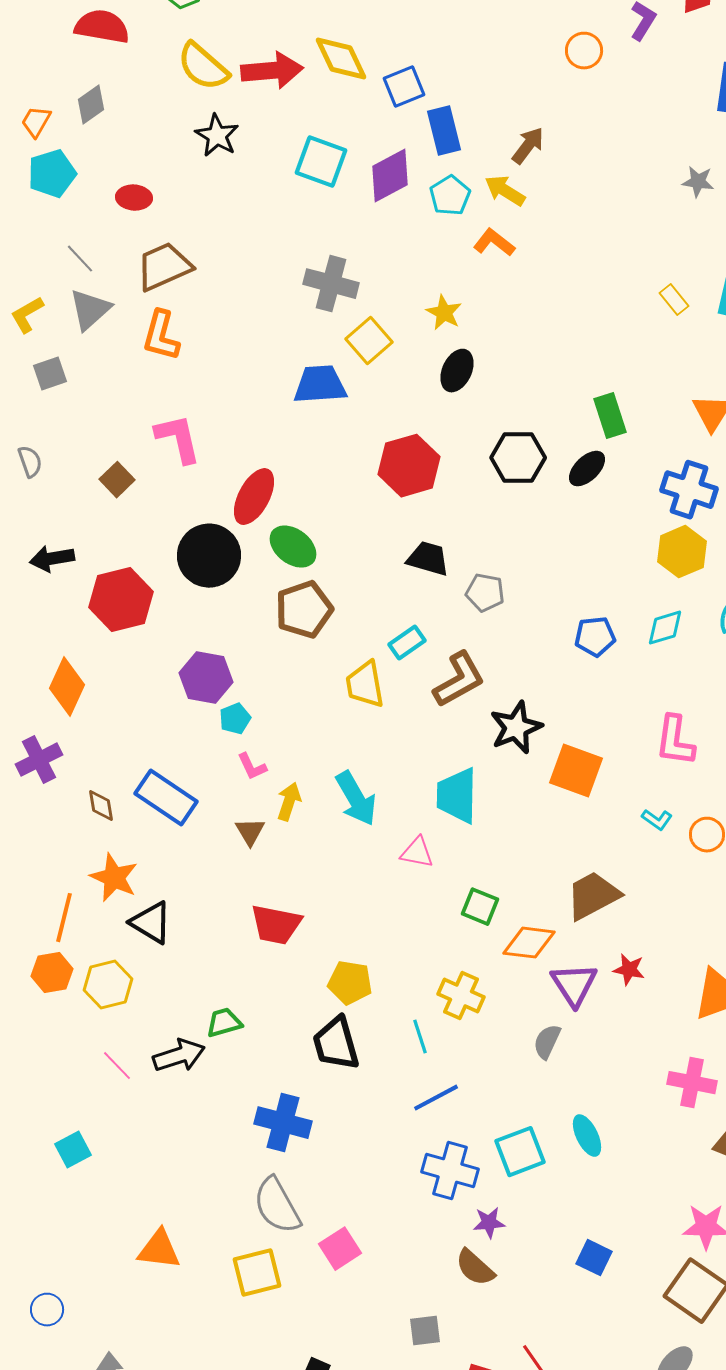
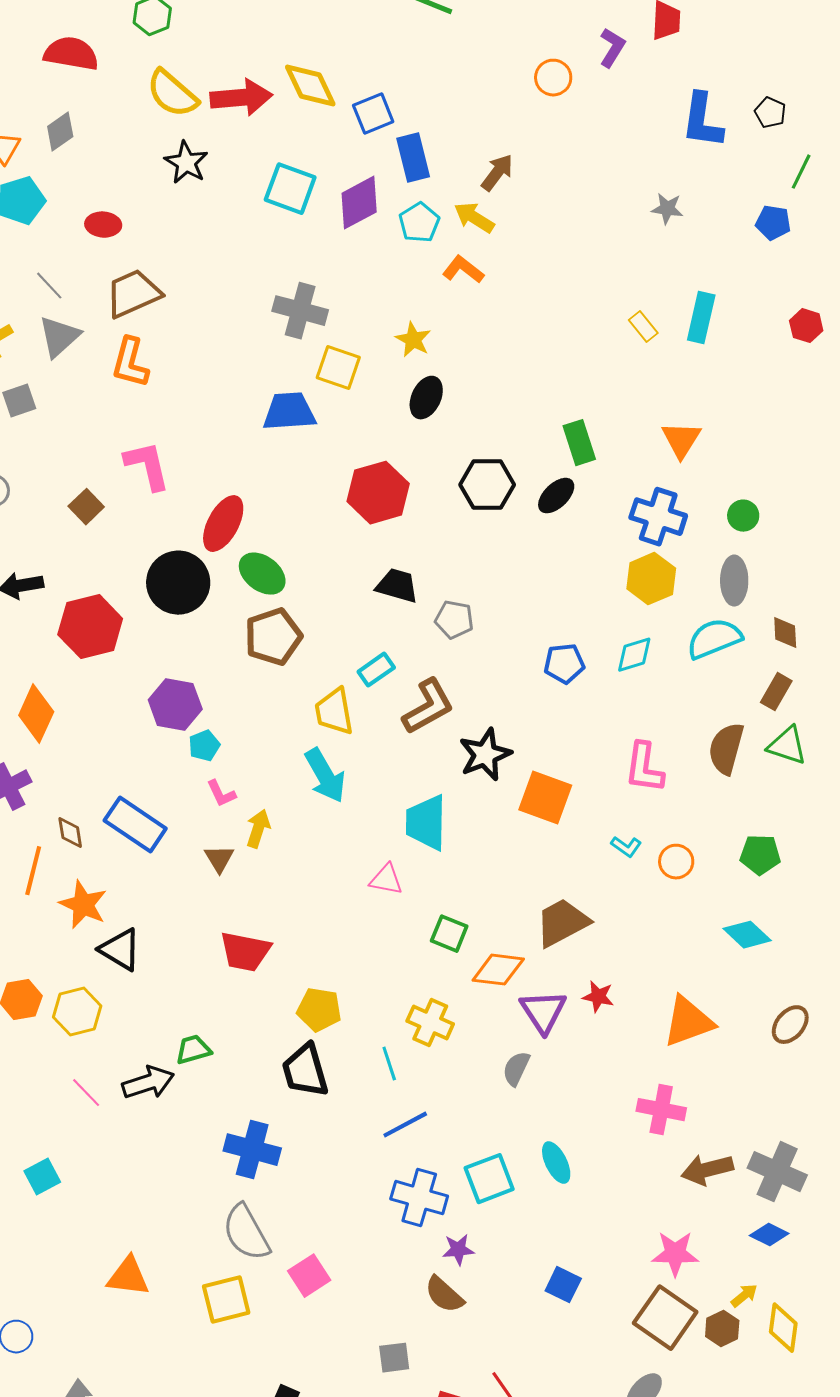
yellow square: (369, 341) -> (338, 368), turned -30
cyan arrow: (356, 799) -> (325, 776), moved
orange line: (64, 918) -> (33, 871), moved

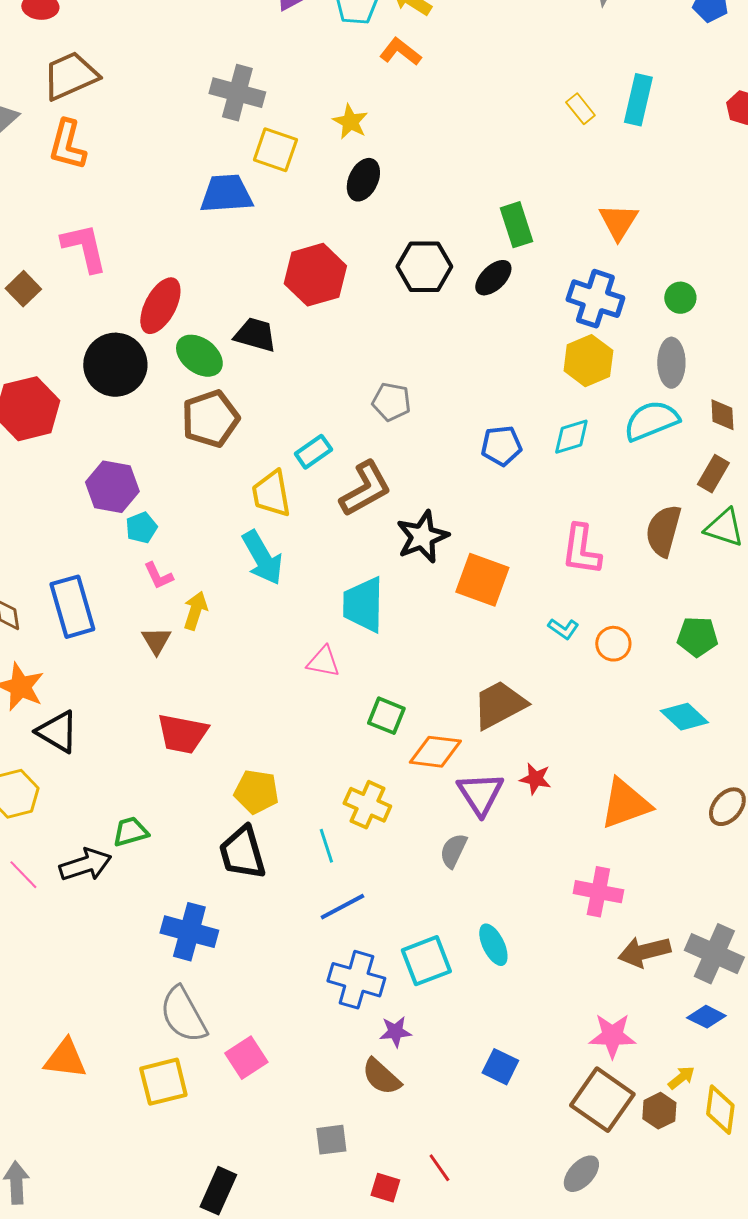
black trapezoid: (397, 586) -> (255, 335), moved
blue rectangle: (135, 825) -> (72, 607), turned 40

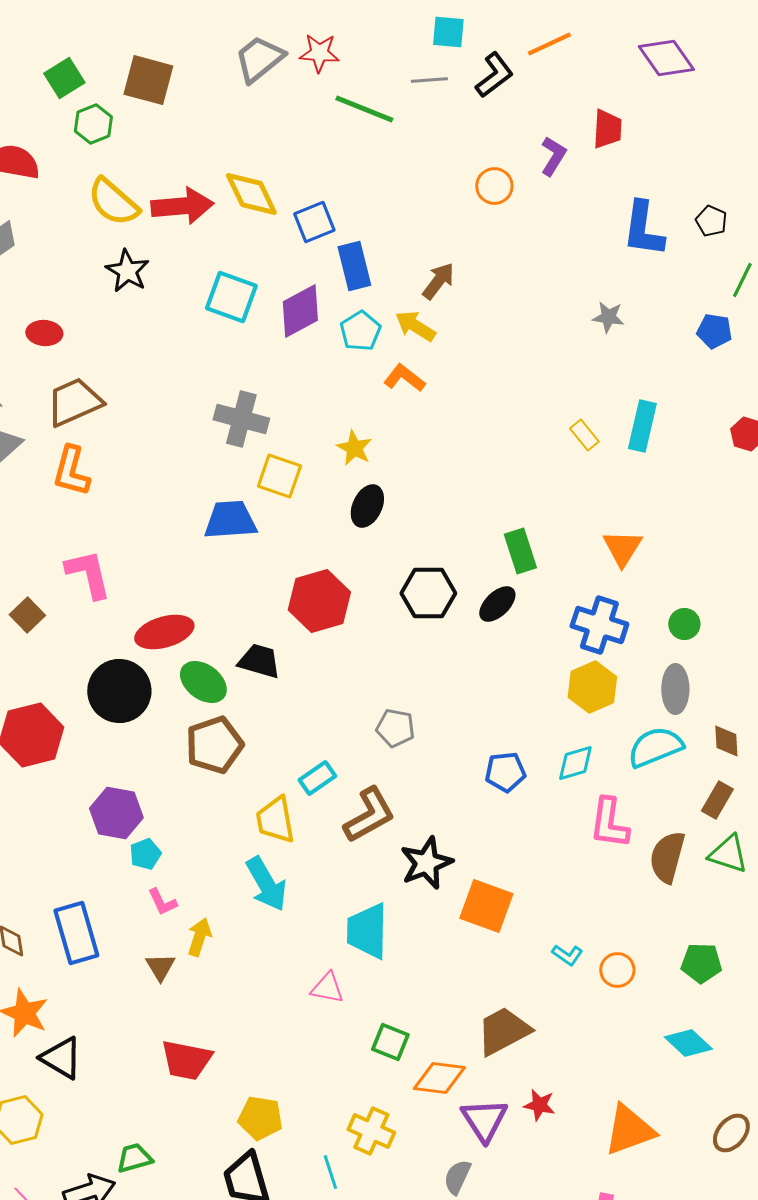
red ellipse: (160, 306) -> (164, 632), turned 46
pink L-shape: (581, 550) -> (609, 823), moved

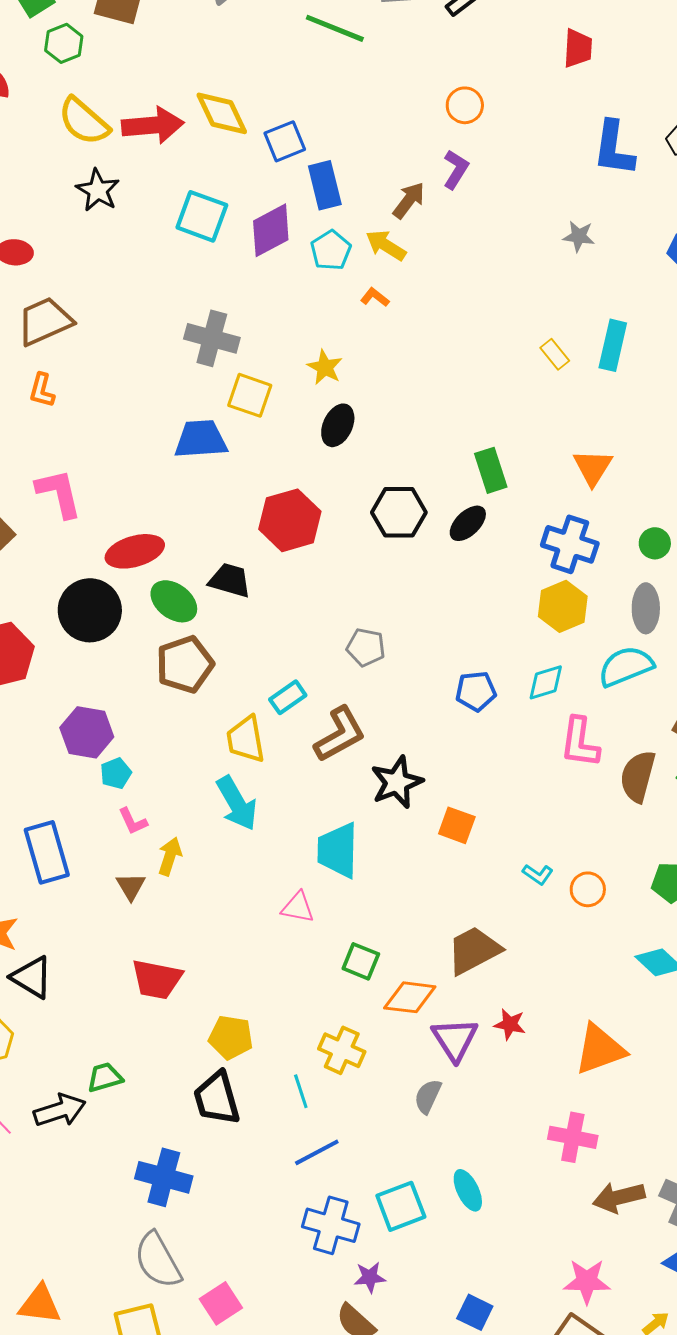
purple L-shape: (553, 156) -> (456, 169), moved
orange L-shape: (404, 378) -> (375, 297), size x0.7
orange L-shape: (71, 471) -> (42, 390), size x0.7
orange square: (486, 906) -> (457, 825), size x0.7

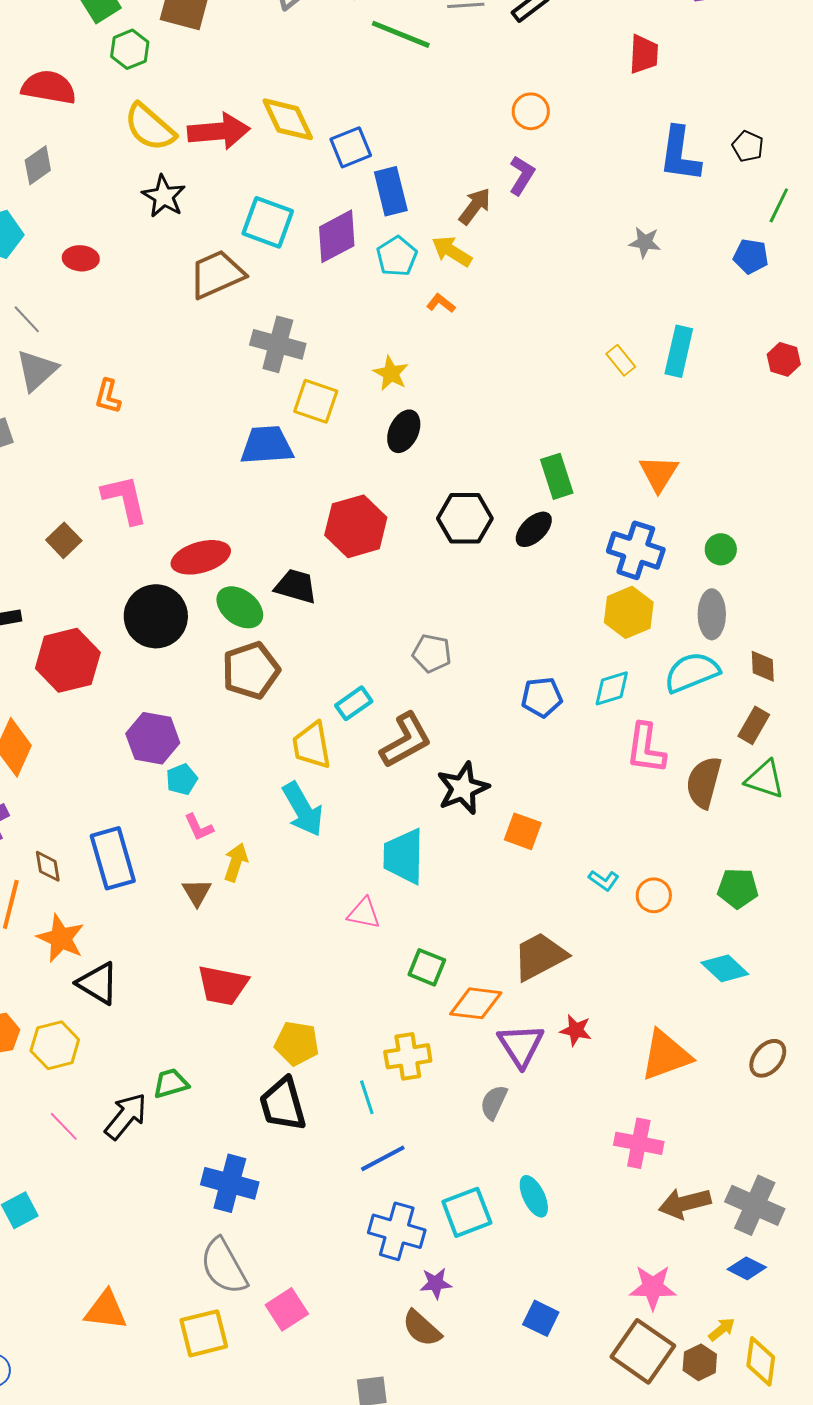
brown trapezoid: (45, 321) -> (217, 274), moved
yellow cross: (342, 1050) -> (408, 1056), turned -33
black arrow: (60, 1110) -> (126, 1116), turned -33

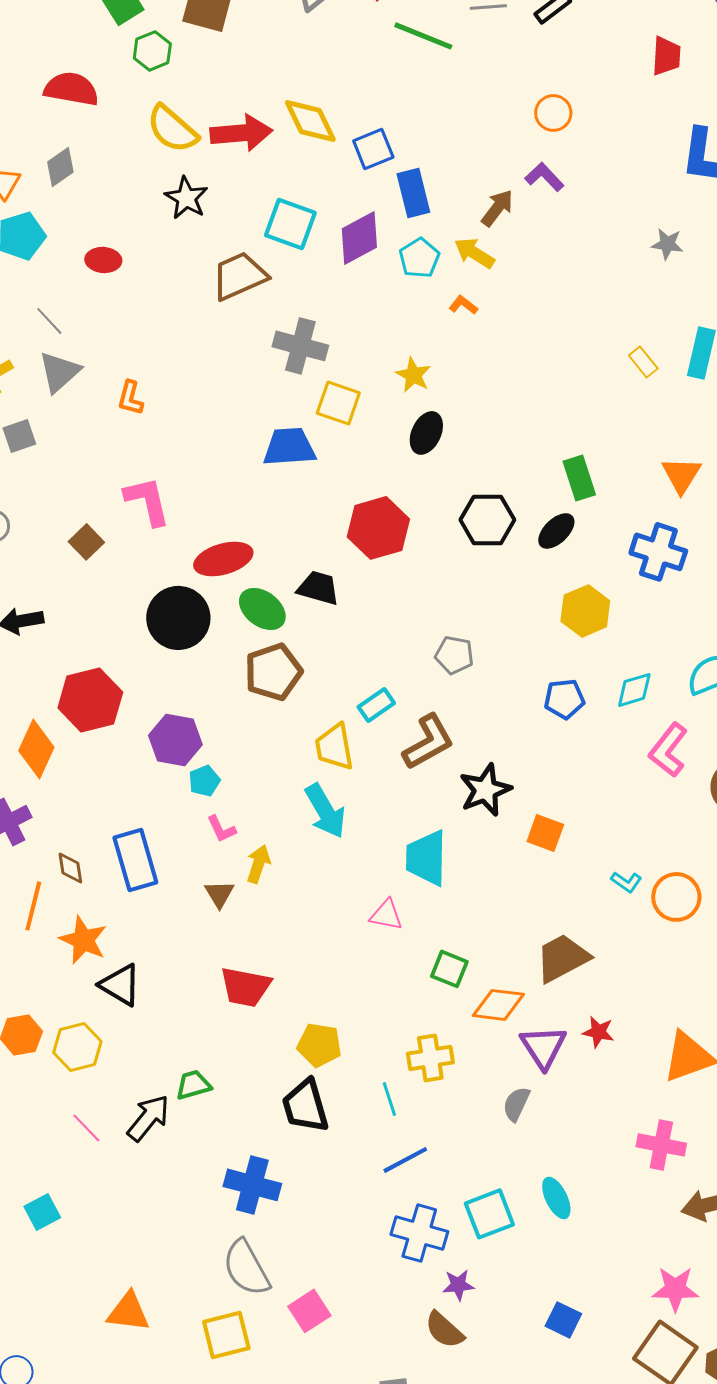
purple L-shape: (522, 175) -> (544, 177), turned -75
yellow hexagon: (629, 612) -> (585, 611), moved
red hexagon: (68, 660) -> (90, 700), moved
pink L-shape: (646, 748) -> (668, 750), turned 30
orange circle: (654, 895) -> (676, 897), size x1.4

